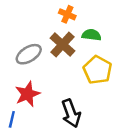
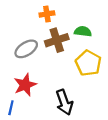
orange cross: (67, 14) -> (47, 14), moved, turned -32
brown cross: (63, 45) -> (57, 40), turned 30

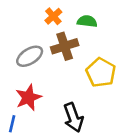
orange cross: (47, 14) -> (53, 16), turned -32
green semicircle: (83, 31) -> (87, 21), moved

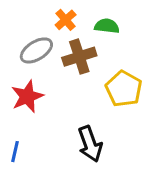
gray ellipse: (30, 56) -> (36, 50), moved
red star: (28, 98) -> (27, 96), moved

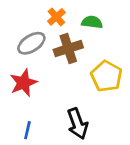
blue line: (15, 152) -> (27, 130), moved

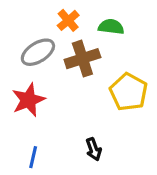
black arrow: (77, 124) -> (94, 149), size x0.6

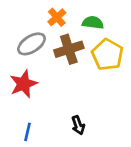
yellow pentagon: (129, 92) -> (107, 55), moved

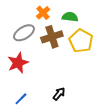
black arrow: (78, 125) -> (59, 94), turned -120
blue line: (27, 132) -> (21, 99), turned 32

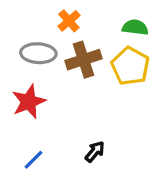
green semicircle: (70, 17) -> (135, 27), moved
gray ellipse: (24, 33) -> (38, 53), turned 35

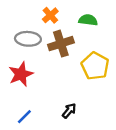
green semicircle: (135, 27) -> (88, 20), moved
yellow pentagon: (130, 66) -> (95, 66), moved

